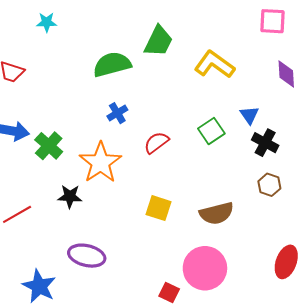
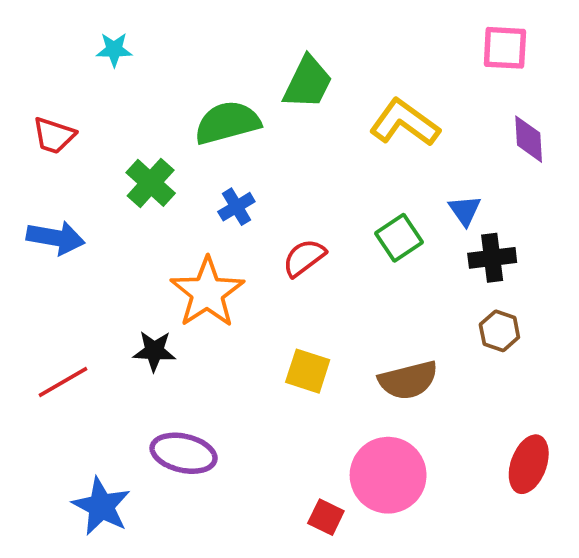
black cross: (265, 143) -> (492, 258), turned -35
green cross: (49, 146) -> (151, 183), moved

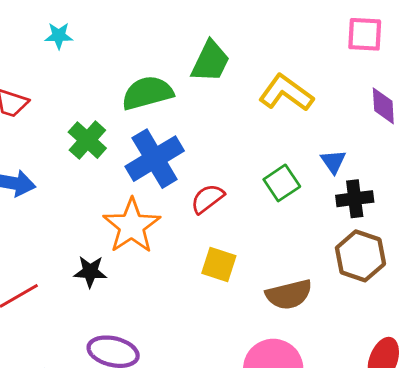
blue cross: (236, 207) -> (155, 159), size x2.0
brown hexagon: (499, 331) -> (360, 256), size x1.6
yellow square: (308, 371) -> (219, 264), moved

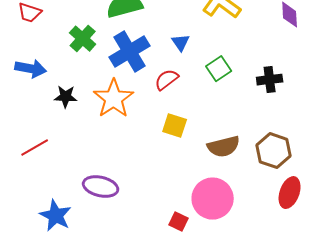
blue triangle: (333, 162) -> (181, 43), moved
brown hexagon: (360, 256) -> (274, 151), moved
black star: (90, 272) -> (66, 97), moved

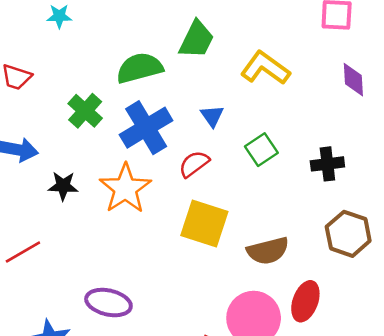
yellow square: (175, 126) -> (204, 223), size x1.5
brown hexagon: (274, 151) -> (348, 234), moved
red ellipse: (290, 193) -> (305, 301), moved

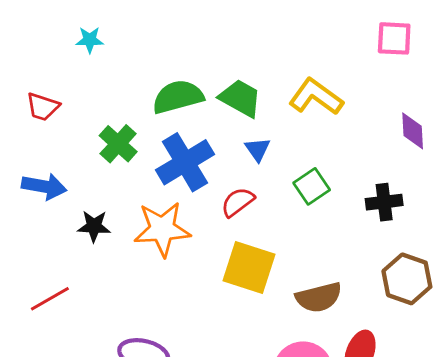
green trapezoid: (197, 40) -> (240, 98), moved, turned -87
purple diamond: (353, 80) -> (413, 131), moved
orange star: (125, 189) -> (162, 229), turned 30

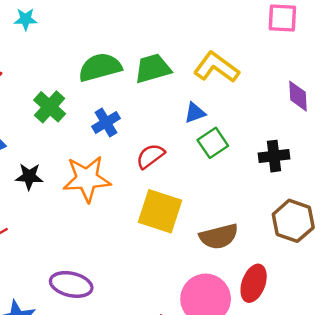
green trapezoid: (240, 98) -> (153, 68), turned -45
blue triangle: (258, 149) -> (195, 113), moved, turned 45
blue cross: (185, 162) -> (106, 122), size x0.6

